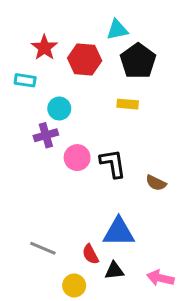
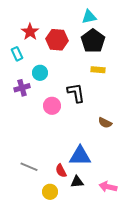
cyan triangle: (117, 30) -> (89, 17), moved
cyan rectangle: (25, 80) -> (17, 54), turned 56
yellow rectangle: (128, 104) -> (98, 70), moved
purple cross: (46, 135) -> (22, 88), moved
black L-shape: (113, 164) -> (76, 93), moved

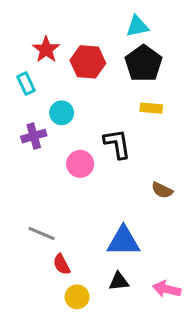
gray line: (29, 167) -> (41, 233), moved
red semicircle: (61, 171) -> (62, 264), moved

